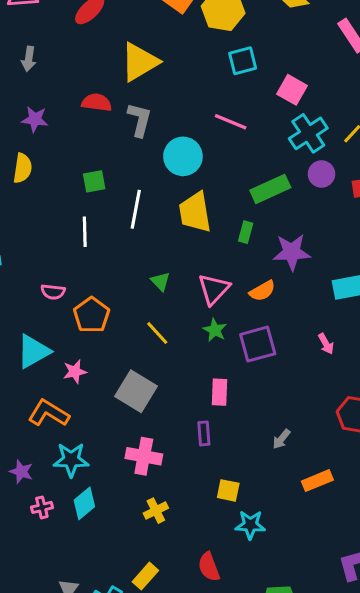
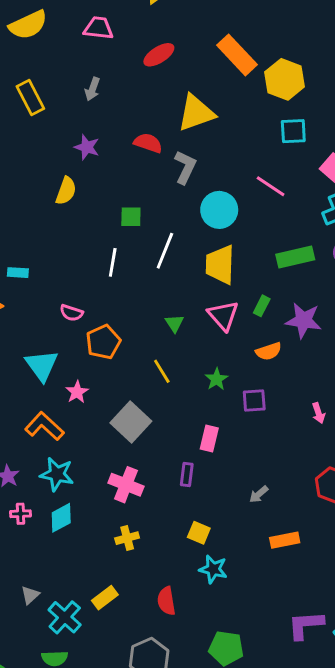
green rectangle: (246, 232) -> (262, 306), moved
pink triangle: (214, 289) -> (223, 315), moved, turned -36
purple square: (258, 344) -> (254, 401), size x0.7
cyan triangle: (33, 351) -> (42, 365), turned -48
pink star: (75, 372) -> (77, 392), turned -30

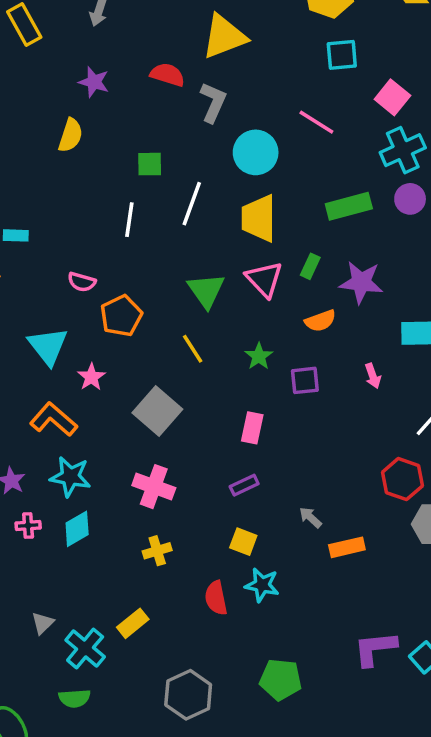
green triangle: (175, 323) -> (206, 291), size x1.6
pink arrow: (318, 413) -> (373, 376), moved
purple rectangle: (187, 475) -> (244, 485), moved, turned 60
gray arrow: (259, 494) -> (310, 517), moved, turned 84
red semicircle: (166, 601) -> (216, 598), moved

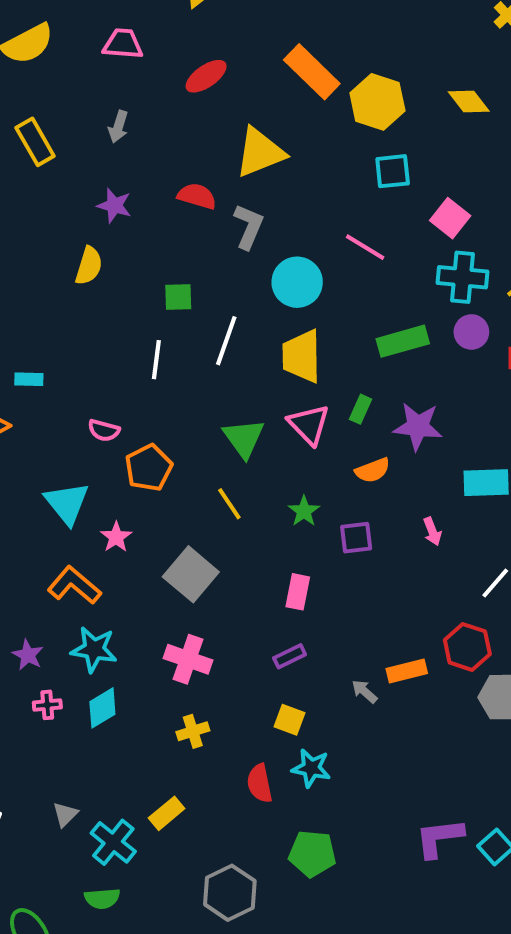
cyan cross: (403, 150) -> (462, 277), turned 30
orange rectangle: (347, 547) -> (407, 671), moved
green pentagon: (281, 679) -> (312, 854), moved

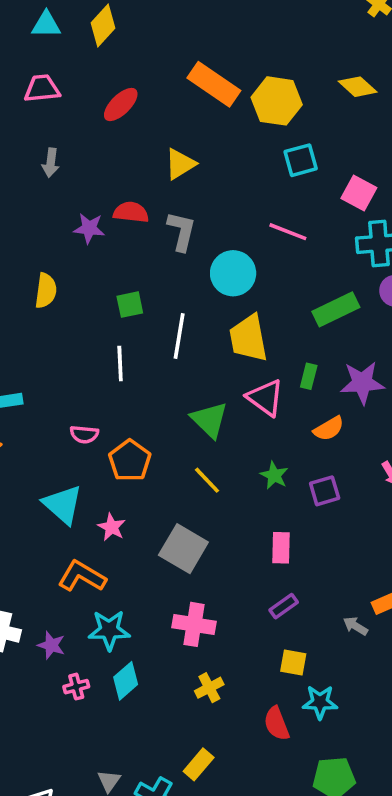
yellow triangle: (260, 152) -> (180, 164), size x0.7
purple star: (114, 206) -> (89, 228), moved

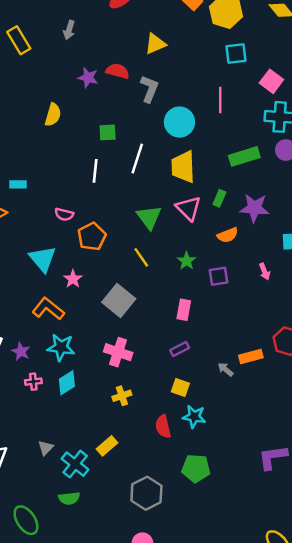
pink line: (288, 232) -> (220, 100), turned 60

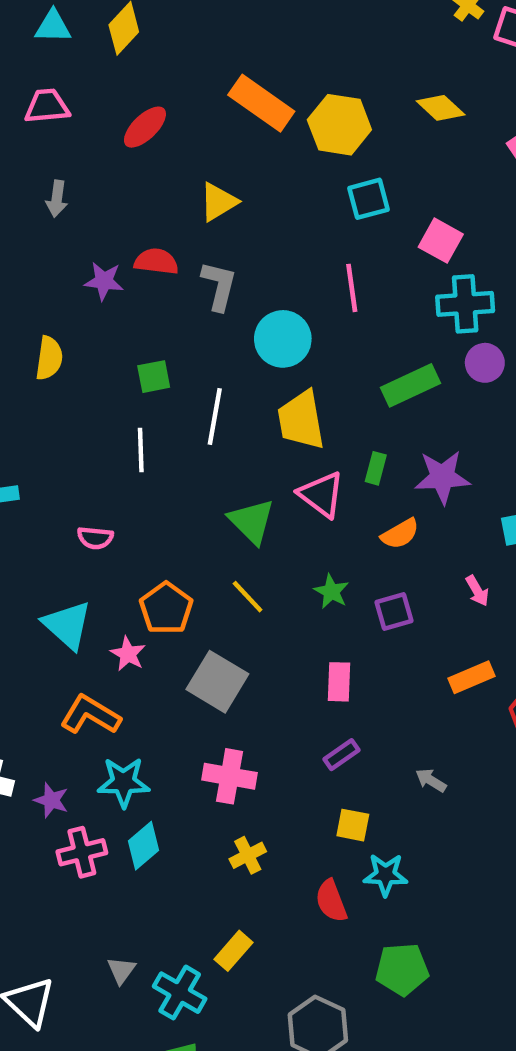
orange pentagon: (92, 236) -> (166, 608), moved
orange rectangle: (251, 356) -> (471, 677), moved
pink cross: (33, 382) -> (82, 852), size x1.5

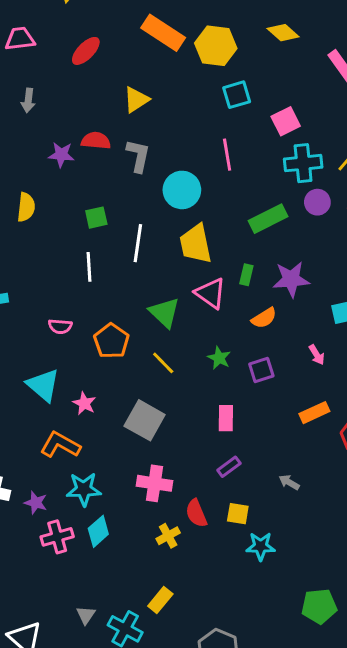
pink square: (441, 241) -> (286, 121), turned 36
orange pentagon: (166, 608) -> (111, 341), moved
red semicircle: (331, 901) -> (196, 513), moved
green pentagon: (402, 969) -> (319, 606), moved

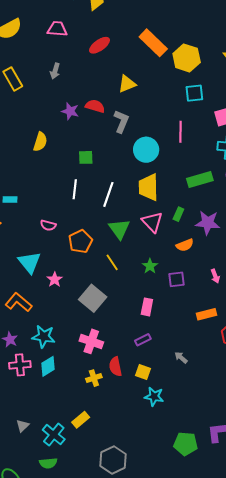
white line: (138, 243) -> (108, 194), moved
orange L-shape: (60, 445) -> (19, 302), moved
gray triangle: (86, 615) -> (23, 426), moved

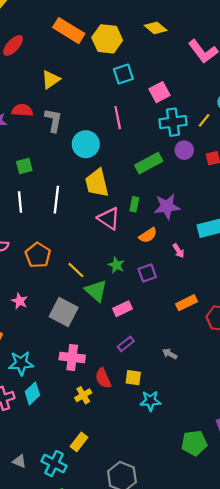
green triangle: (119, 229) -> (96, 291), moved
pink arrow: (215, 276) -> (178, 251), moved
pink rectangle: (147, 307) -> (123, 309), turned 66
gray triangle: (23, 426) -> (19, 461), turned -40

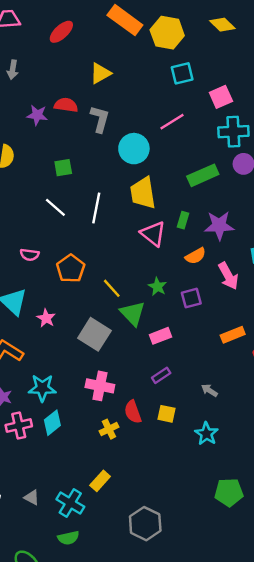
pink line: (118, 118) -> (172, 122), turned 65
white line: (20, 202) -> (55, 207), turned -48
pink arrow: (178, 251) -> (228, 276), size x1.6
cyan star: (150, 401) -> (206, 434), moved, turned 30

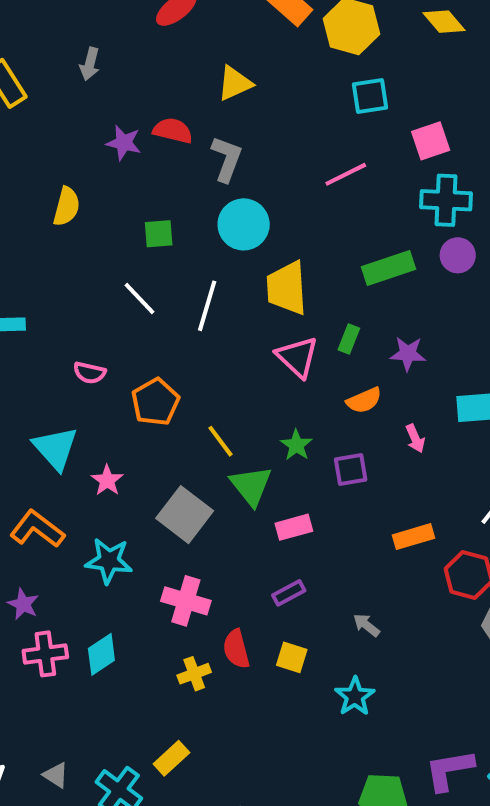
cyan circle: (134, 149) -> (244, 224), moved
purple star: (219, 226) -> (408, 354), size x0.7
pink arrow: (228, 276) -> (415, 438), size x0.6
cyan star: (42, 388) -> (109, 561), moved

